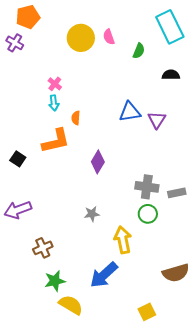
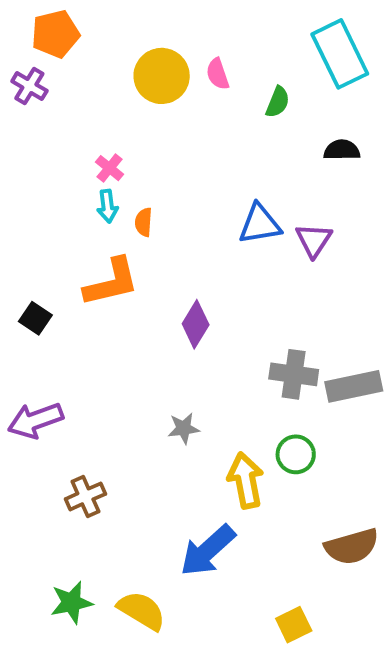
orange semicircle: (76, 118) -> (144, 222), moved
gray rectangle: (177, 193) -> (354, 386), size x1.5
green circle: (148, 214) -> (296, 454), moved
green star: (55, 281) -> (71, 603), moved

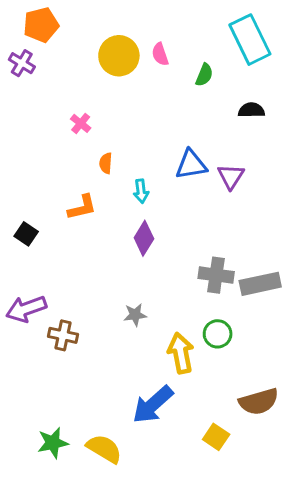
cyan arrow: (107, 206) -> (141, 191), moved
orange L-shape: (112, 282) -> (82, 207), size x0.7
brown cross: (85, 496) -> (63, 335), moved, turned 36
yellow square: (294, 625) -> (216, 437), moved, turned -30

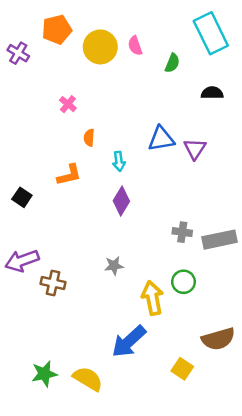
orange pentagon: (41, 25) -> (57, 30), moved
gray cross: (216, 275) -> (182, 232), size x0.7

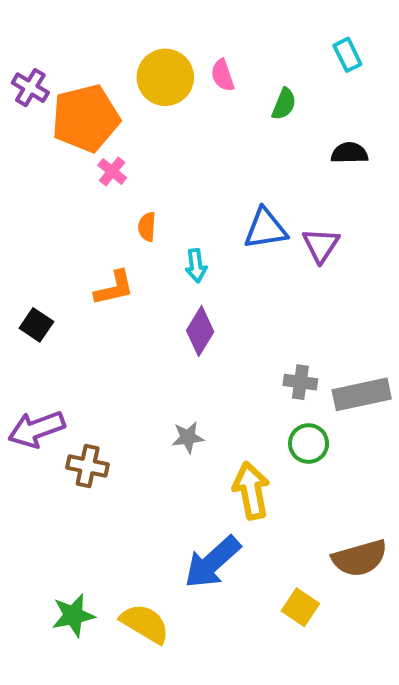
orange pentagon: (57, 30) -> (86, 118), moved, size x1.4
cyan rectangle: (211, 33) -> (347, 55), size x0.5
green circle: (184, 282) -> (309, 444), moved

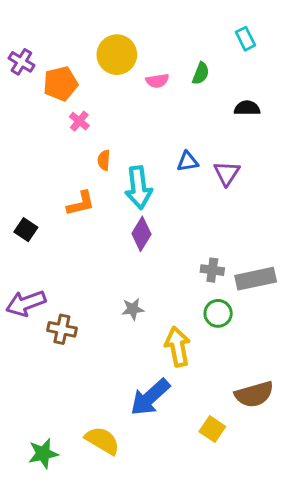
pink semicircle: (223, 75) -> (157, 81), moved, turned -80
orange pentagon: (86, 118) -> (60, 84), size x0.7
blue triangle: (266, 229) -> (188, 162), size x0.7
cyan arrow: (196, 266) -> (139, 188), size x1.8
green star: (73, 615) -> (43, 454), moved

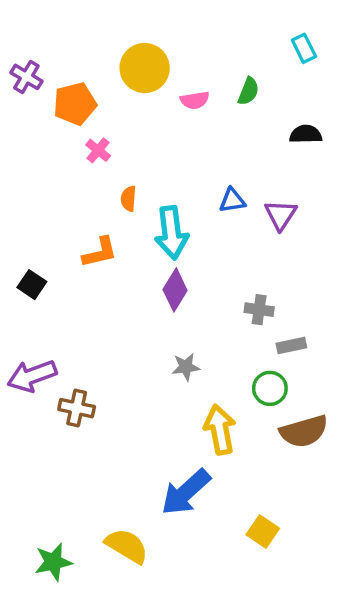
gray cross: (212, 270) -> (259, 310), moved
gray rectangle: (256, 279) -> (291, 345), moved, size x0.6
gray star: (133, 309) -> (186, 367), moved
brown semicircle: (254, 394) -> (304, 431), moved

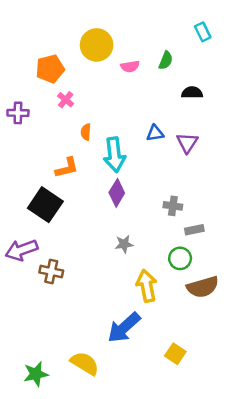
purple cross: (26, 77) -> (18, 113), moved, turned -30
black semicircle: (306, 134) -> (192, 93), moved
black square: (32, 285) -> (45, 205), moved, size x1.8

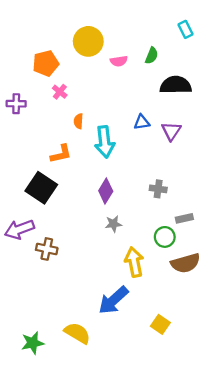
black semicircle: (192, 93) -> (176, 85), size x1.6
purple diamond: (117, 193) -> (106, 191), moved
gray rectangle: (194, 230) -> (184, 218), moved

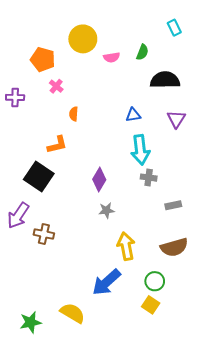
orange pentagon: (46, 63) -> (43, 59), turned 30
purple triangle: (171, 131) -> (176, 119), moved
cyan arrow: (105, 142) -> (140, 150), moved
purple arrow: (19, 229) -> (18, 216), turned -36
green circle: (165, 237) -> (155, 281), moved

